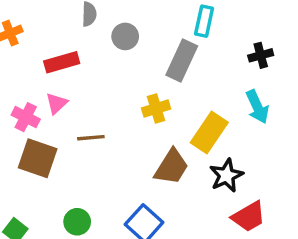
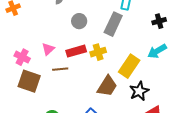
gray circle: (125, 36) -> (79, 21), moved
red rectangle: (62, 62) -> (76, 51), moved
pink triangle: (57, 103) -> (48, 49), moved
cyan arrow: (257, 107) -> (157, 51), turned 84

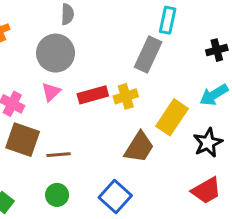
gray circle: (79, 21) -> (56, 53), moved, size x1.6
brown line: (60, 69) -> (59, 155), moved
black star: (139, 91) -> (208, 143), moved

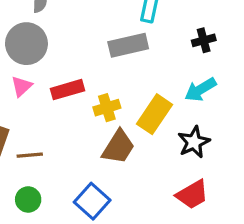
gray rectangle: (148, 55) -> (128, 45), turned 52
yellow cross: (126, 96) -> (107, 108), moved

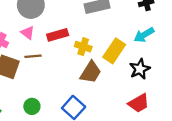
pink triangle: (22, 86) -> (28, 33), turned -40
yellow cross: (107, 108) -> (83, 47), turned 35
brown line: (30, 155) -> (33, 56), moved

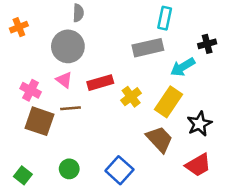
cyan arrow: (144, 35) -> (183, 67), moved
yellow cross: (83, 47) -> (131, 97), turned 35
brown trapezoid: (91, 72) -> (159, 139), moved, turned -75

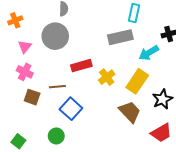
pink triangle: (64, 80) -> (25, 47), moved, turned 32
brown square: (40, 121) -> (32, 97), size x0.7
blue square: (119, 170) -> (71, 109), moved

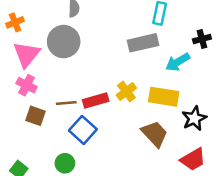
pink triangle: (25, 47) -> (26, 54), size x1.6
red rectangle: (81, 66) -> (96, 100), moved
yellow rectangle: (137, 81) -> (164, 97), turned 65

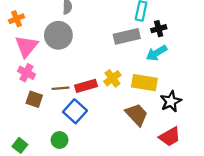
black cross: (202, 39) -> (159, 29), moved

